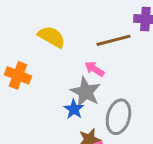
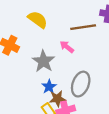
gray star: (86, 92) -> (43, 61), moved
blue star: (74, 109) -> (49, 87), moved

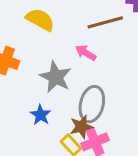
gray ellipse: (81, 84) -> (92, 104), moved
blue star: (49, 87) -> (41, 115), moved

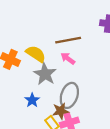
yellow semicircle: (40, 20) -> (36, 54), moved
brown line: (105, 22) -> (68, 40), moved

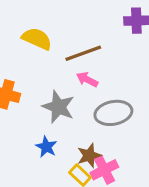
yellow semicircle: (36, 54) -> (37, 39), moved
gray ellipse: (69, 95) -> (113, 113), moved, turned 70

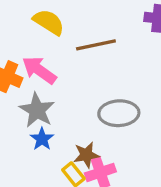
pink arrow: (87, 79) -> (39, 70), moved, size x1.5
gray star: (58, 107) -> (37, 110), moved

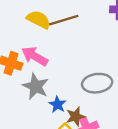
brown line: (96, 45) -> (64, 20), moved
blue star: (42, 139) -> (58, 105), moved

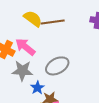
gray ellipse: (97, 83) -> (57, 66), moved, turned -30
gray star: (36, 86) -> (22, 71), turned -30

